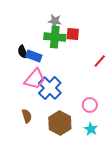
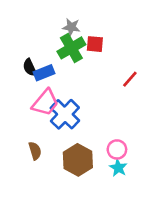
green cross: (55, 37) -> (71, 48), turned -35
blue rectangle: (34, 56) -> (44, 73), turned -42
pink circle: (90, 105) -> (117, 149), moved

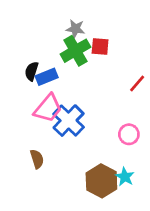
black semicircle: (30, 67) -> (32, 71), turned 42
pink circle: (117, 149) -> (129, 134), moved
brown hexagon: (78, 160) -> (101, 181), moved

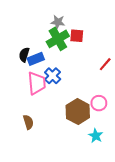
pink trapezoid: (48, 108) -> (37, 83), turned -45
blue cross: (69, 121) -> (53, 76), moved, size x0.7
brown hexagon: (101, 181) -> (78, 112), moved

